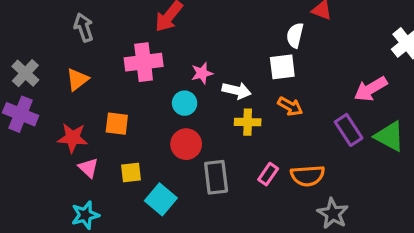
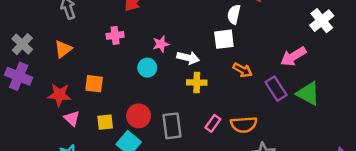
pink cross: (144, 62) -> (115, 35), size x0.6
orange arrow: (290, 106) -> (243, 70), moved
red circle: (186, 144) -> (139, 116), moved

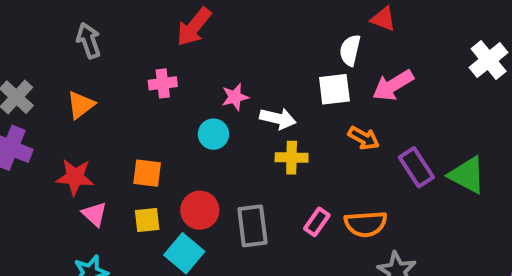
pink arrow: (293, 56) -> (393, 85), moved
orange square: (94, 84) -> (147, 173), moved

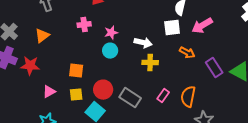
pink star: (235, 97) -> (111, 33), moved
red star: (75, 177) -> (30, 66), moved
pink triangle: (94, 214) -> (49, 92), turned 48
orange semicircle: (366, 224) -> (188, 97), turned 105
gray rectangle: (252, 226) -> (130, 98), turned -50

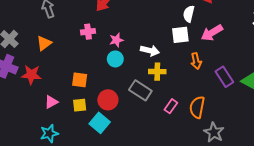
orange arrow: (187, 53) -> (196, 61), turned 49
gray rectangle: (130, 98) -> (140, 90), moved

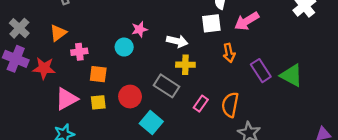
pink cross: (88, 32) -> (79, 52), moved
cyan circle: (115, 59) -> (124, 47), moved
pink triangle: (51, 102) -> (66, 99), size x1.5
cyan square: (100, 123) -> (151, 122), moved

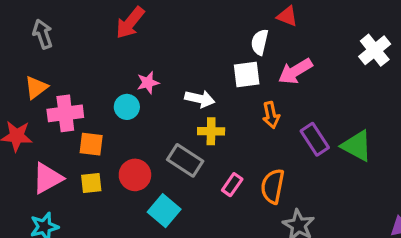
pink cross: (79, 52) -> (65, 113), size x1.5

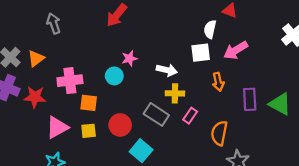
orange triangle: (36, 87) -> (36, 58), moved
purple rectangle: (315, 139) -> (250, 99), turned 30
pink rectangle: (232, 185) -> (190, 116), moved

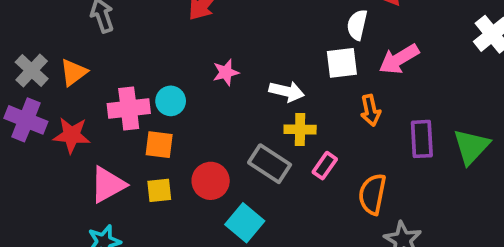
cyan circle: (114, 76) -> (171, 101), moved
green triangle: (280, 104) -> (471, 147), turned 45

